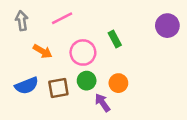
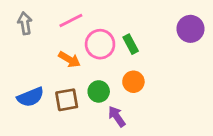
orange arrow: (43, 51) -> (69, 59), moved
pink circle: (83, 52) -> (100, 44), moved
orange circle: (118, 83) -> (133, 82), moved

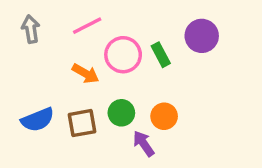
purple circle: (190, 29) -> (202, 36), moved
orange circle: (133, 82) -> (164, 116), moved

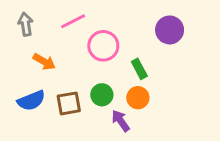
green rectangle: (161, 55) -> (139, 69), moved
orange arrow: (85, 74) -> (44, 62), moved

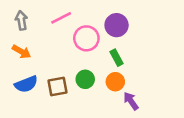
purple circle: (170, 30) -> (117, 25), moved
orange arrow: (44, 62) -> (21, 52), moved
purple arrow: (121, 121) -> (131, 101), moved

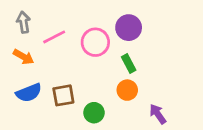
pink line: (61, 18) -> (54, 37), moved
green circle: (85, 79) -> (94, 113), moved
purple arrow: (131, 101) -> (158, 114), moved

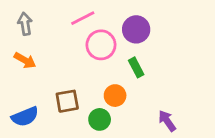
pink line: (54, 37) -> (83, 18), moved
orange circle: (127, 90) -> (115, 96), moved
blue semicircle: (29, 93) -> (25, 117), moved

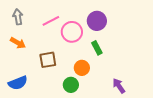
pink line: (83, 18) -> (51, 21), moved
brown square: (67, 101) -> (48, 60), moved

